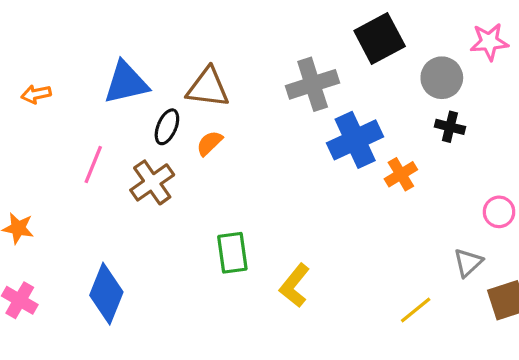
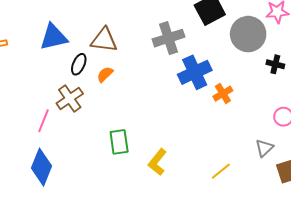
gray circle: (442, 78) -> (248, 34), size x1.4
black cross: (450, 127) -> (275, 64), moved
pink line: (93, 164) -> (43, 121), moved
yellow line: (416, 310) -> (221, 171), moved

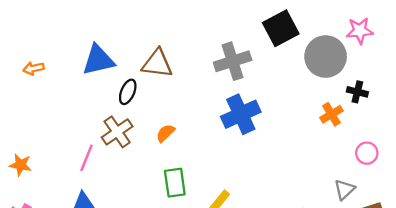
blue cross: (195, 72) -> (241, 114), moved
orange semicircle: (105, 74) -> (165, 133), moved
orange cross: (223, 94) -> (331, 114), moved

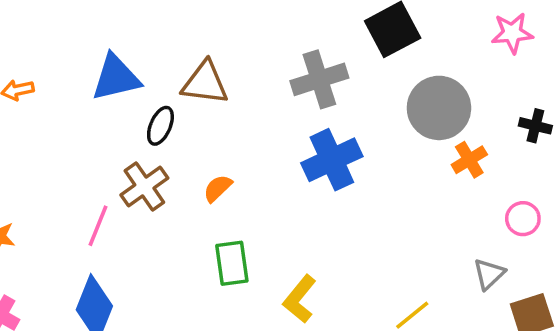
gray circle: (326, 57) -> (439, 108), moved
black cross: (357, 92) -> (535, 126), moved

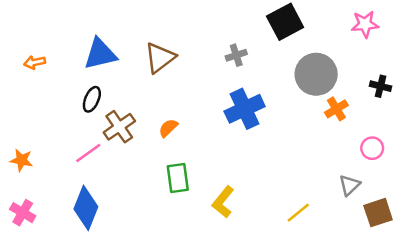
gray cross: (319, 79) -> (236, 55), size x0.6
brown triangle: (205, 83) -> (160, 58), turned -44
black ellipse: (160, 126) -> (92, 99), moved
pink line: (98, 226) -> (88, 153), turned 32

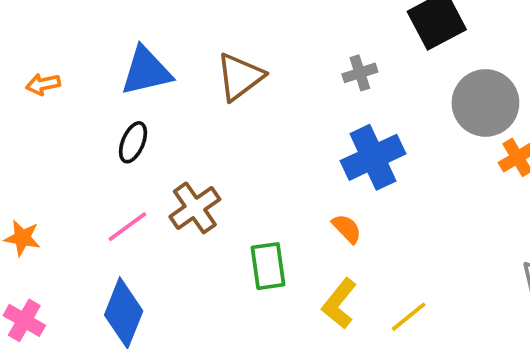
brown cross: (119, 127) -> (195, 208), moved
orange semicircle: (168, 128) -> (347, 229), moved, turned 90
yellow line: (298, 213) -> (409, 317), moved

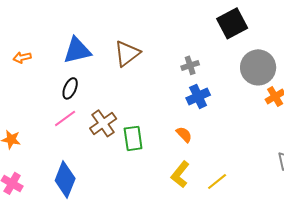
gray cross: (360, 73) -> (190, 65), moved
blue cross: (373, 157) -> (198, 96), size x0.7
pink line: (127, 227) -> (65, 118), moved
green rectangle: (268, 266) -> (133, 138), moved

